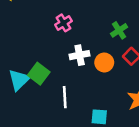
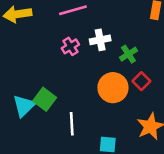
white cross: (80, 55) -> (100, 40), moved
orange circle: (104, 62) -> (113, 88), size x1.5

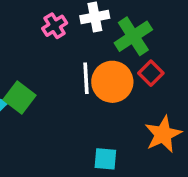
green cross: (128, 54) -> (133, 36), size x1.5
white line: (72, 124) -> (86, 78), moved

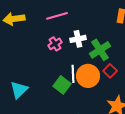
green square: (20, 98) -> (62, 85), moved

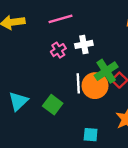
green cross: (100, 50) -> (106, 71), moved
green square: (62, 85) -> (53, 105), moved

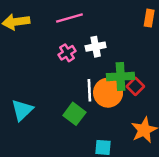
green cross: (106, 71) -> (120, 76), turned 30
green square: (53, 105) -> (74, 114), moved

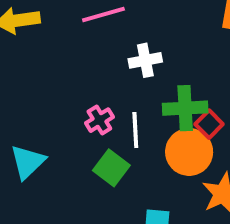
pink cross: (67, 53) -> (99, 120), moved
orange circle: (108, 93) -> (189, 152), moved

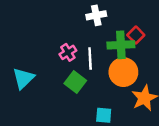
red square: (209, 124) -> (136, 35), moved

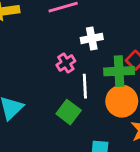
pink cross: (68, 52) -> (66, 63), moved

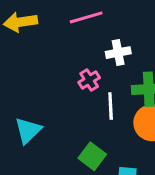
green square: (69, 112) -> (92, 156), moved

